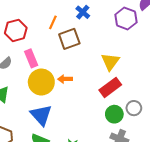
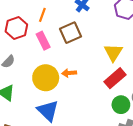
orange line: (53, 22) -> (42, 15), moved
pink rectangle: (31, 58) -> (43, 41), moved

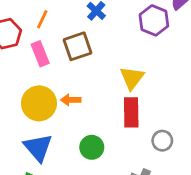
red rectangle: (115, 78) -> (131, 112), turned -55
green circle: (121, 105) -> (92, 147), moved

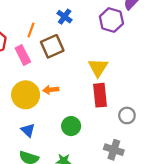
orange line: (42, 19) -> (31, 30), moved
blue triangle: (38, 147) -> (28, 130), size x0.6

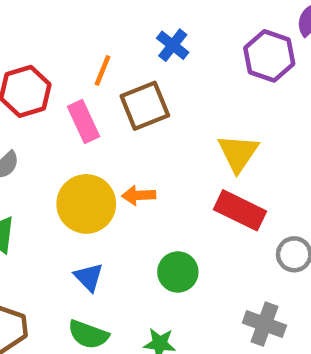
red rectangle: (100, 95) -> (240, 210), turned -60

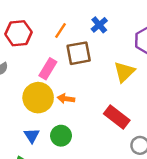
pink rectangle: (84, 122) -> (48, 69), moved, turned 45
yellow triangle: (238, 153) -> (124, 72), moved
green circle: (178, 272) -> (61, 136), moved

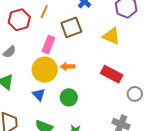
orange line: (60, 31) -> (44, 12), moved
yellow triangle: (124, 72) -> (111, 36), turned -42
blue triangle: (32, 136) -> (39, 95), moved

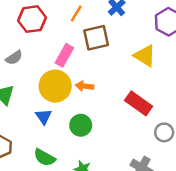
orange line: (44, 12) -> (76, 13), moved

